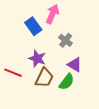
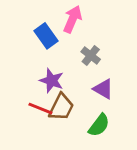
red line: (13, 73) -> (40, 109), moved
green semicircle: (67, 82) -> (99, 125), moved

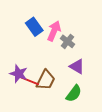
pink arrow: (73, 19) -> (54, 31), moved
purple star: (52, 81) -> (19, 74), moved

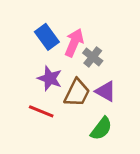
purple star: (19, 74) -> (50, 78), moved
brown trapezoid: (46, 80) -> (77, 93), moved

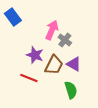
blue rectangle: (47, 37) -> (13, 17), moved
green semicircle: (101, 129) -> (71, 90), turned -54

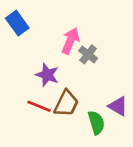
purple triangle: (74, 64) -> (118, 106), moved
brown trapezoid: (54, 65) -> (66, 103), moved

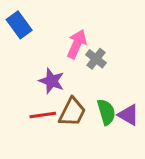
red line: (39, 106) -> (43, 115), turned -30
green semicircle: (96, 123) -> (106, 112), moved

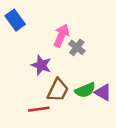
green semicircle: (106, 112) -> (85, 90), turned 84
red line: (43, 115) -> (39, 109), moved

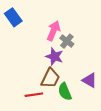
purple star: (41, 65) -> (54, 57), moved
green semicircle: (85, 90) -> (65, 92), moved, turned 90

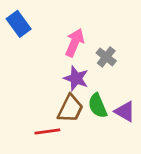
gray cross: (67, 41) -> (106, 57), moved
green semicircle: (65, 92) -> (98, 106), moved

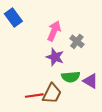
green semicircle: (98, 106) -> (71, 77), turned -72
brown trapezoid: (70, 109) -> (52, 93), moved

